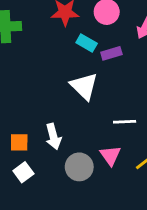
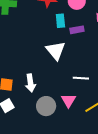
cyan rectangle: (87, 43) -> (60, 21), turned 48

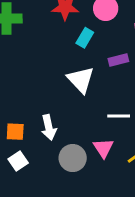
cyan rectangle: (60, 21) -> (85, 38), turned 40
purple rectangle: (77, 30) -> (118, 60), moved

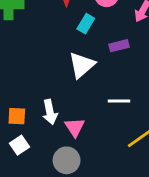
white triangle: (81, 80) -> (82, 65), turned 32
pink triangle: (103, 148) -> (75, 127), moved
gray circle: (73, 158) -> (67, 160), moved

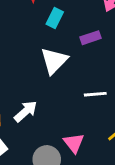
white arrow: (50, 112) -> (26, 111), turned -115
pink triangle: (75, 127) -> (74, 143), moved

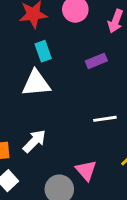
cyan rectangle: (55, 18) -> (43, 51), moved, turned -42
white triangle: (54, 61) -> (36, 83), moved, turned 44

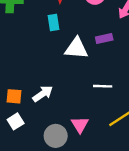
cyan rectangle: (43, 51) -> (53, 22), moved
white triangle: (36, 83) -> (76, 48), moved

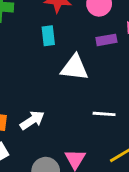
purple rectangle: (104, 38) -> (106, 40), moved

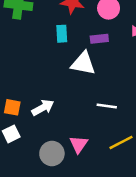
purple rectangle: (106, 40) -> (99, 39), moved

